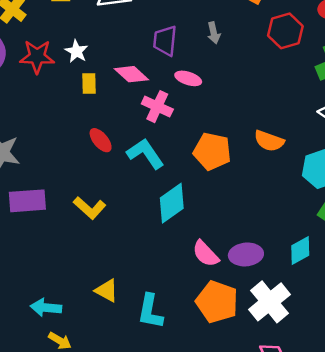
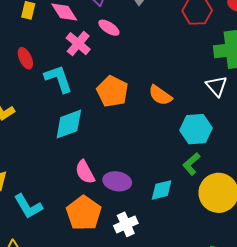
white cross: (269, 302) -> (126, 224), size x0.7
cyan L-shape: (150, 311) -> (28, 206), turned -56

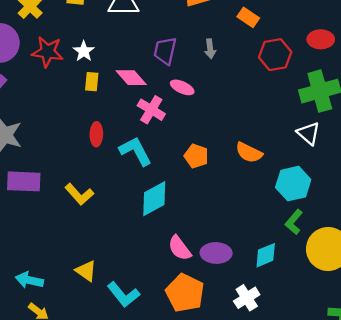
red ellipse: (25, 58) -> (96, 134), turned 35
orange pentagon: (112, 91) -> (196, 156), size x0.7
white cross: (126, 224) -> (247, 298), moved

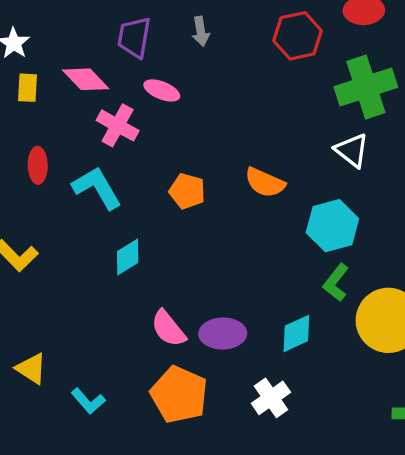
cyan diamond: (154, 199) -> (128, 257), size x0.7
cyan L-shape: (123, 295) -> (88, 401), size x0.7

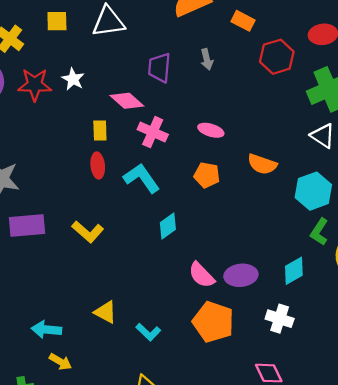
yellow rectangle: (28, 88) -> (100, 130), moved
pink ellipse: (162, 90) -> (211, 130), moved
white cross: (271, 398) -> (280, 319), turned -32

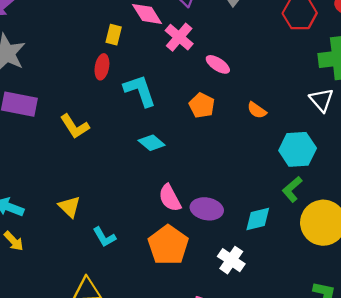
pink cross: (153, 132) -> (179, 37), moved
orange semicircle: (262, 164) -> (257, 110), size x0.7
cyan diamond: (168, 226) -> (152, 143), turned 60

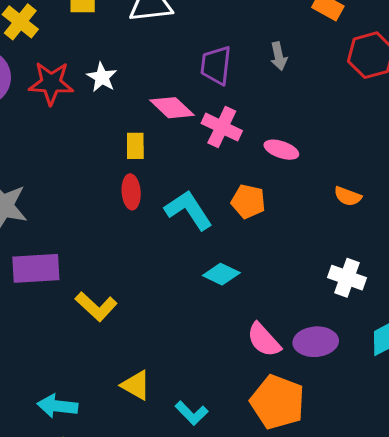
orange pentagon: (202, 105) -> (248, 201), moved
yellow L-shape: (75, 126) -> (96, 306), moved
white cross: (231, 260) -> (347, 278), moved

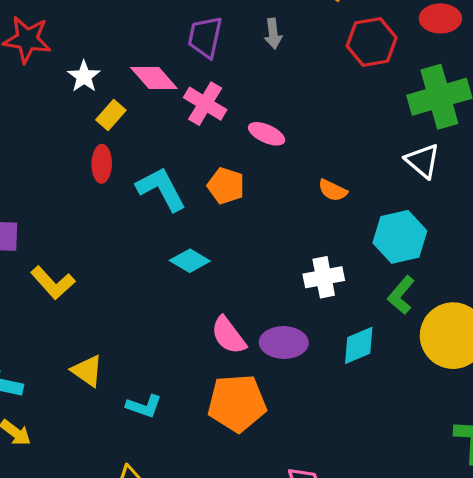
white star: (102, 77) -> (84, 76), moved
yellow rectangle: (135, 146) -> (111, 115), turned 36
white cross: (347, 278) -> (324, 277), turned -36
orange pentagon: (278, 402) -> (237, 403), turned -30
cyan L-shape: (192, 413) -> (144, 406), turned -32

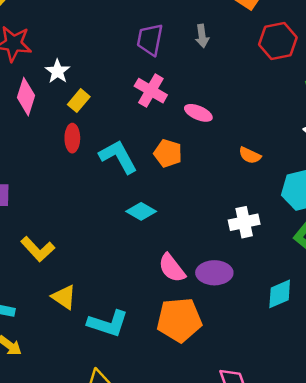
pink diamond: (154, 78) -> (26, 97), moved, turned 60
yellow L-shape: (53, 283) -> (38, 249), moved
cyan diamond: (359, 345) -> (280, 294), moved
cyan L-shape: (144, 406) -> (108, 323), size x1.5

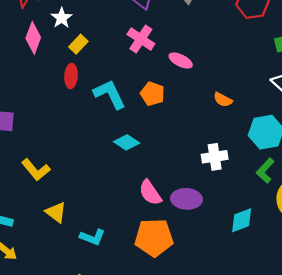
cyan L-shape: (108, 323) -> (92, 237), size x0.7

